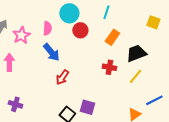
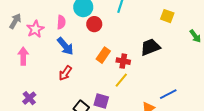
orange rectangle: (112, 37) -> (103, 55), moved
yellow line: (135, 76) -> (121, 80), moved
red arrow: (62, 77) -> (65, 73), moved
purple cross: (15, 104) -> (29, 98), turned 32

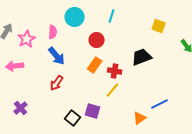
red circle: (94, 24) -> (97, 40), moved
pink arrow: (23, 56) -> (15, 66), turned -96

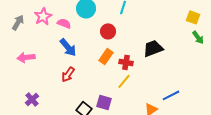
yellow square: (159, 26) -> (193, 17), moved
pink semicircle: (53, 32) -> (64, 23), turned -72
pink star: (27, 39) -> (43, 16), moved

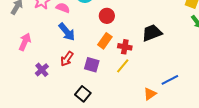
pink arrow: (26, 57) -> (25, 42), turned 120
purple cross: (32, 99) -> (42, 70), moved
purple square: (104, 102) -> (92, 65), moved

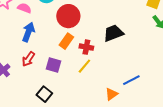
red circle: (107, 16) -> (68, 16), size x1.5
blue arrow: (67, 32) -> (28, 32), turned -120

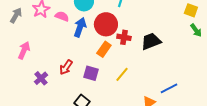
blue arrow: (28, 32) -> (80, 27), moved
red cross: (86, 47) -> (124, 37), moved

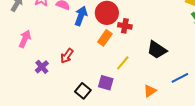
black trapezoid: (151, 41) -> (157, 50), moved, turned -125
purple square: (91, 73) -> (106, 83), moved
blue line: (169, 88) -> (180, 78), moved

